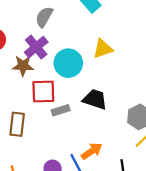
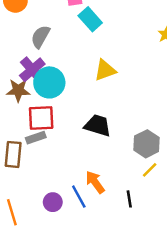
cyan circle: (68, 63) -> (49, 82), moved
gray rectangle: (61, 110) -> (36, 138), moved
orange arrow: (92, 151) -> (95, 182), turned -90

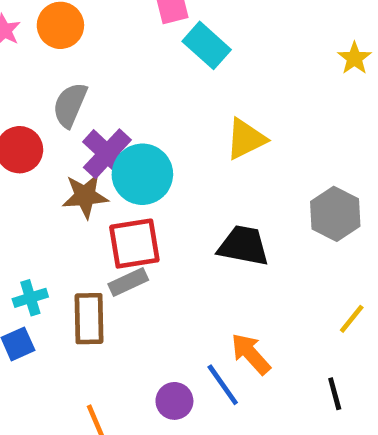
gray semicircle: (40, 37) -> (70, 105), moved
gray hexagon: (147, 144) -> (335, 214), moved
black line: (129, 199) -> (335, 394), moved

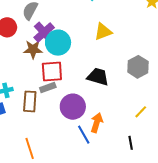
orange arrow: (251, 354) -> (97, 123), turned 54
purple circle: (174, 401) -> (73, 107), moved, size x1.6

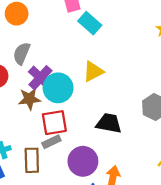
yellow triangle: (103, 32) -> (93, 71), moved

